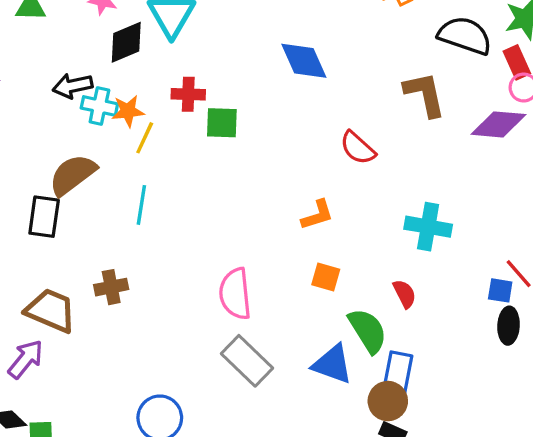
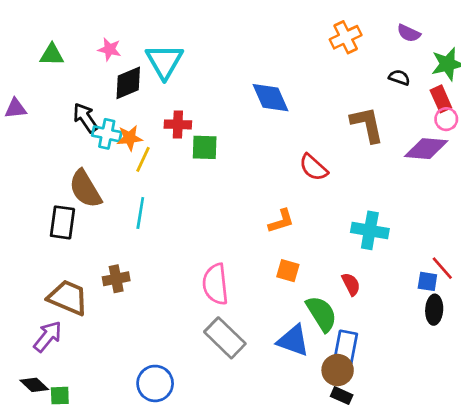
black semicircle: (465, 36) -> (399, 78), size x0.5
black arrow: (73, 86) -> (85, 118), turned 68
brown semicircle: (73, 175) -> (85, 189), turned -84

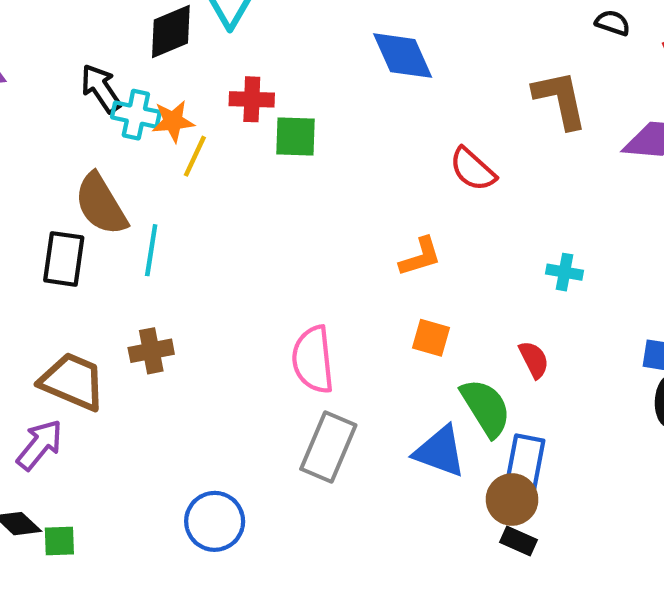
cyan line: (140, 213) -> (151, 250), moved
cyan cross: (370, 230) -> (564, 272), size x0.6
gray rectangle: (225, 338) -> (328, 447), turned 69

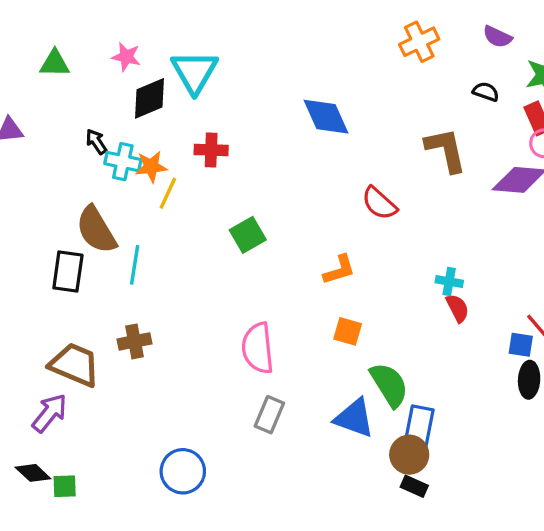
black arrow: (101, 88) -> (96, 142), size x0.7
green square: (296, 137) -> (248, 235), moved, turned -32
red semicircle: (534, 360) -> (457, 308), moved
gray rectangle: (328, 447) -> (269, 415), size x0.7

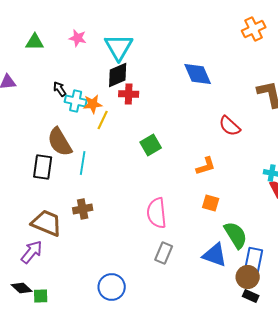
black diamond: (150, 98) -> (118, 75), moved

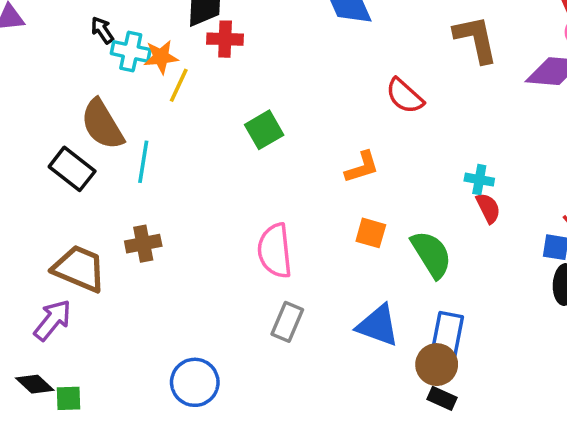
black rectangle: (43, 167) -> (72, 169), turned -60
green semicircle: (236, 235) -> (431, 254), moved

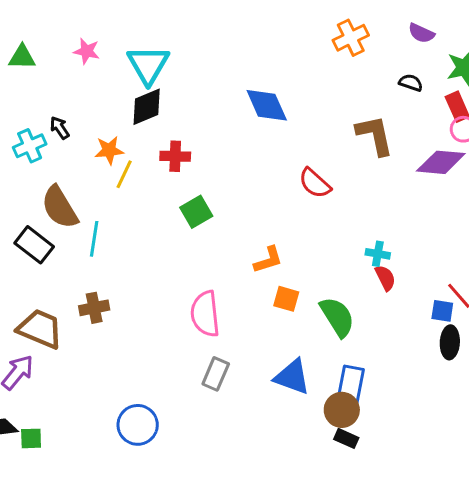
red cross: (225, 39) -> (175, 156), moved
cyan cross: (131, 52) -> (30, 146), moved, turned -36
orange L-shape: (362, 167) -> (268, 260), moved

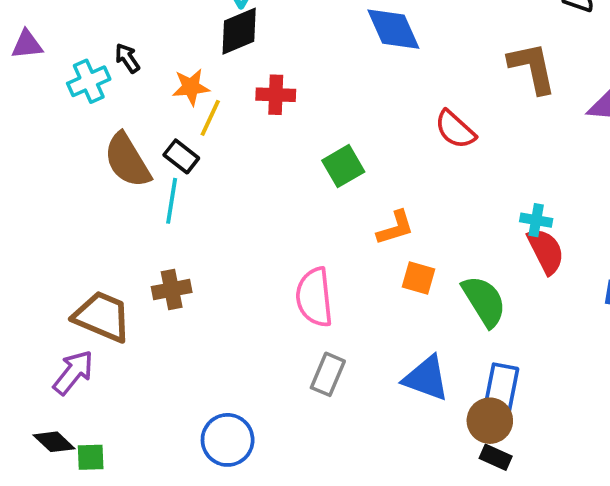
green square: (196, 212) -> (343, 166), moved
black rectangle: (34, 245) -> (181, 156), moved, size x0.7
red semicircle: (385, 278) -> (546, 251), size x1.4

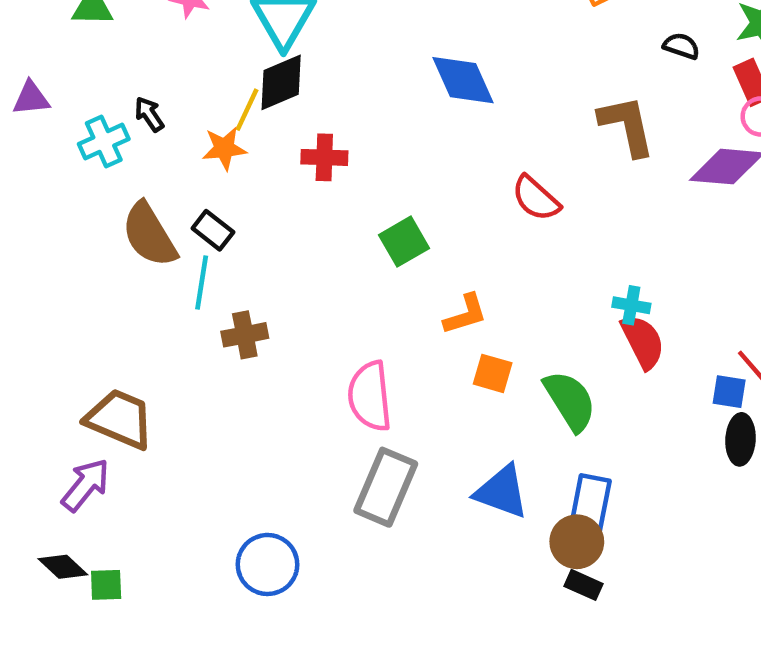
yellow line: (210, 118) -> (247, 110), moved
brown cross: (172, 290) -> (245, 335), moved
gray rectangle: (328, 374) -> (386, 487), size x1.5

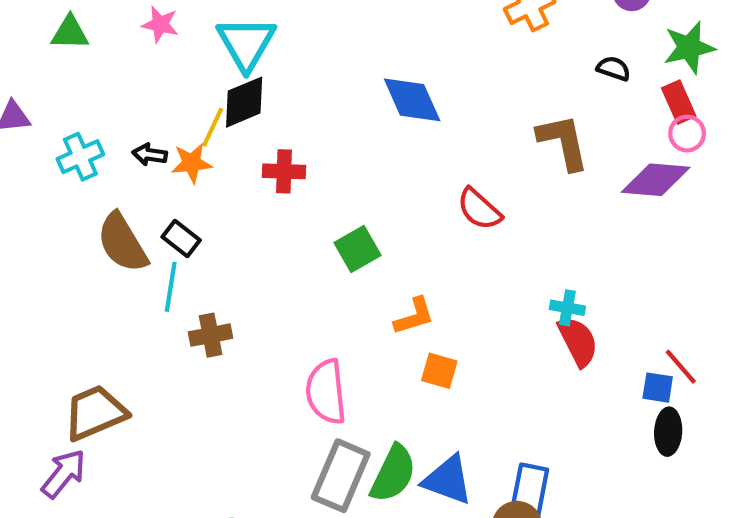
black arrow: (149, 114) -> (150, 155), moved, turned -48
green semicircle: (570, 401) -> (393, 474), moved, turned 58
brown trapezoid: (120, 419) -> (95, 413), turned -46

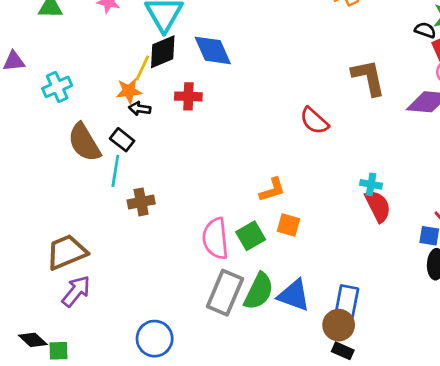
black semicircle: (614, 68) -> (425, 30), moved
blue diamond: (412, 100) -> (213, 50), moved
black arrow: (150, 155) -> (140, 109), moved
green square: (357, 249) -> (251, 236), moved
purple arrow: (64, 474) -> (76, 291), moved

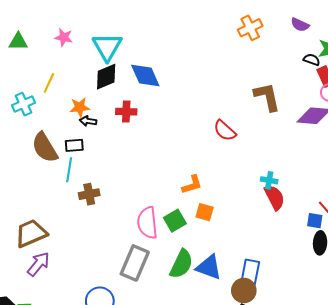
yellow line: (142, 68) -> (49, 83), moved
black rectangle: (122, 140) -> (74, 145), turned -42
gray rectangle: (225, 293) -> (135, 263), moved

